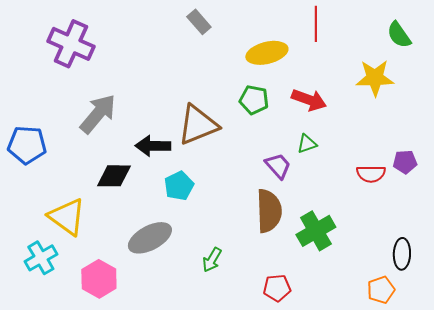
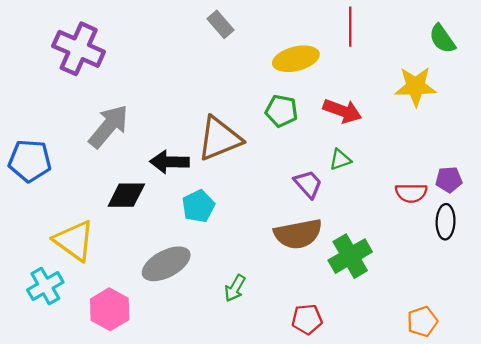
brown semicircle: (269, 211) -> (298, 234), turned 81
black ellipse: (402, 254) -> (446, 222), moved

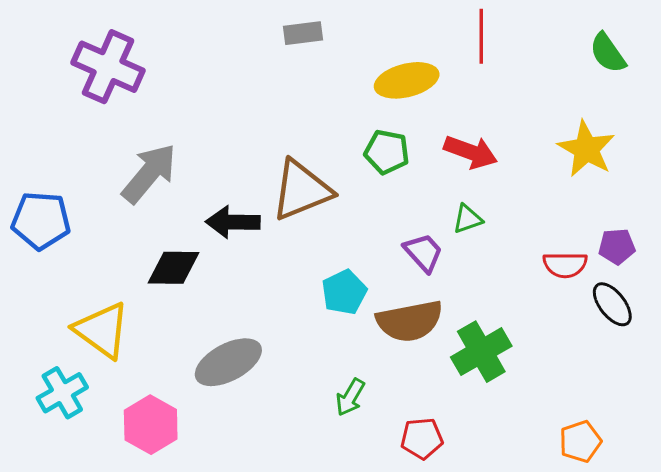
gray rectangle: (220, 24) -> (303, 33), turned -56
yellow star: (416, 86) -> (586, 149), moved, turned 30
cyan pentagon: (198, 206) -> (344, 292), moved
black ellipse: (446, 222) -> (612, 304), turned -40
green arrow: (235, 288) -> (350, 397), moved

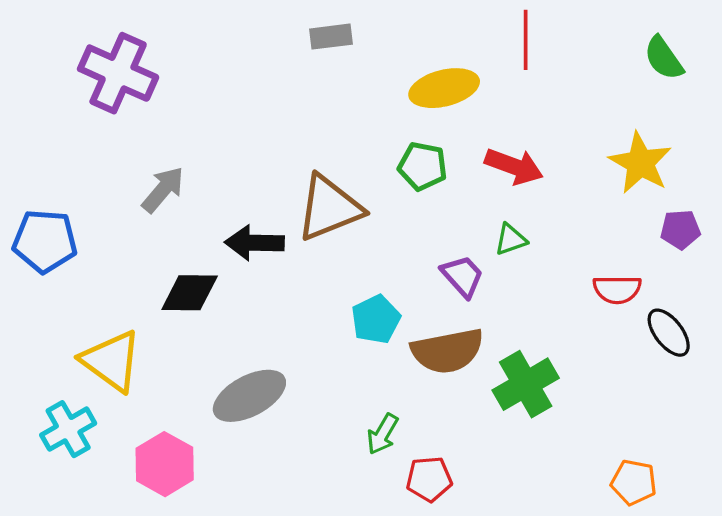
gray arrow: (149, 173) -> (163, 190), size x0.7
purple pentagon: (617, 246) -> (680, 229), moved
red pentagon: (422, 438) -> (429, 479), moved
orange pentagon: (580, 441) -> (634, 482), turned 30

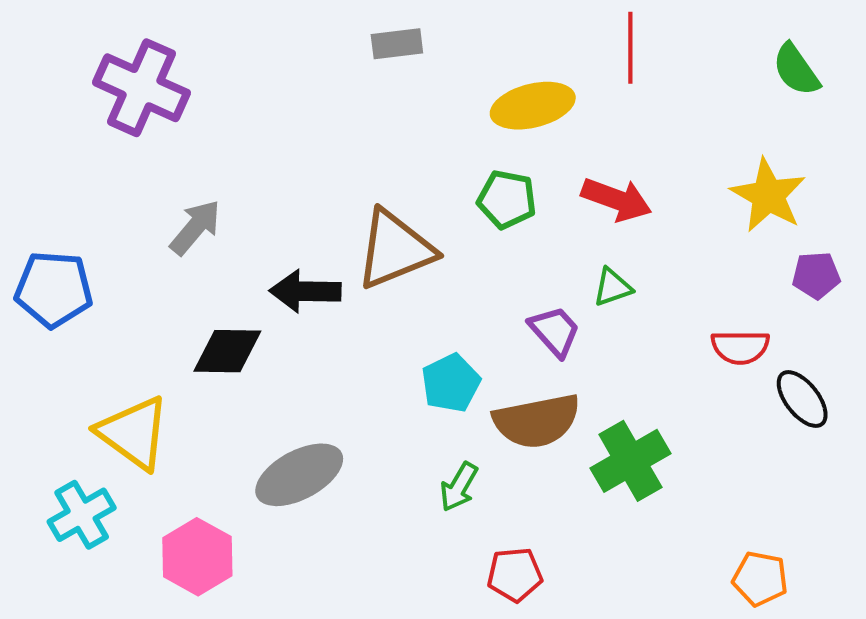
green arrow: (383, 434) -> (459, 487), moved

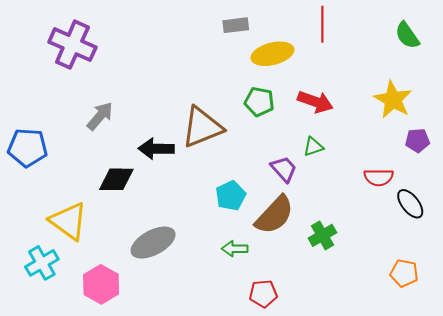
gray rectangle: (397, 44) -> (236, 25), moved
brown semicircle: (537, 421) -> (275, 215), turned -36
green cross: (630, 461) -> (322, 235), size x0.7
green arrow: (459, 487) -> (235, 249), turned 60
orange pentagon: (760, 579) -> (404, 273), moved

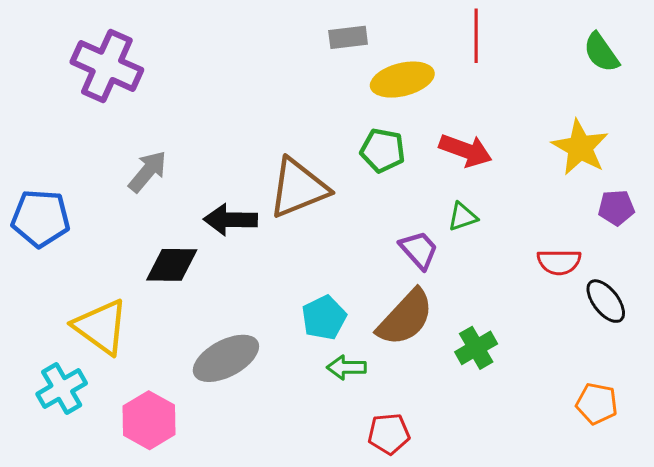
cyan pentagon: (231, 196) -> (324, 318), moved

